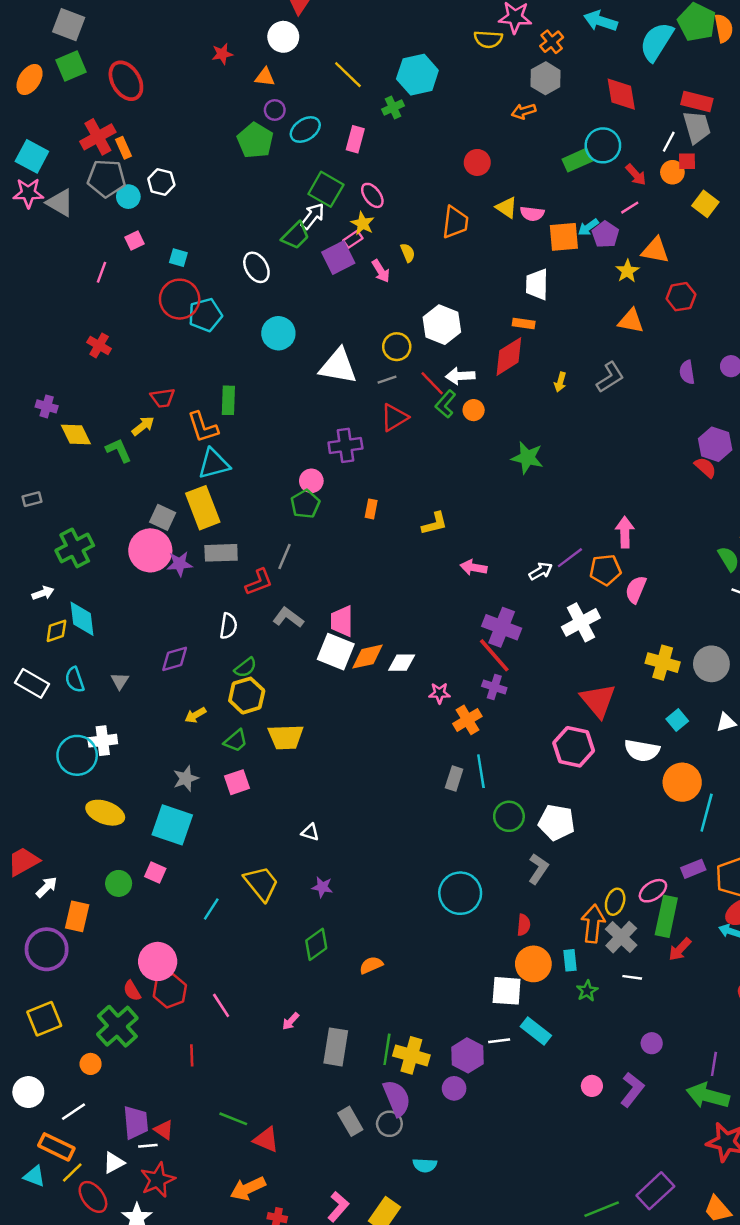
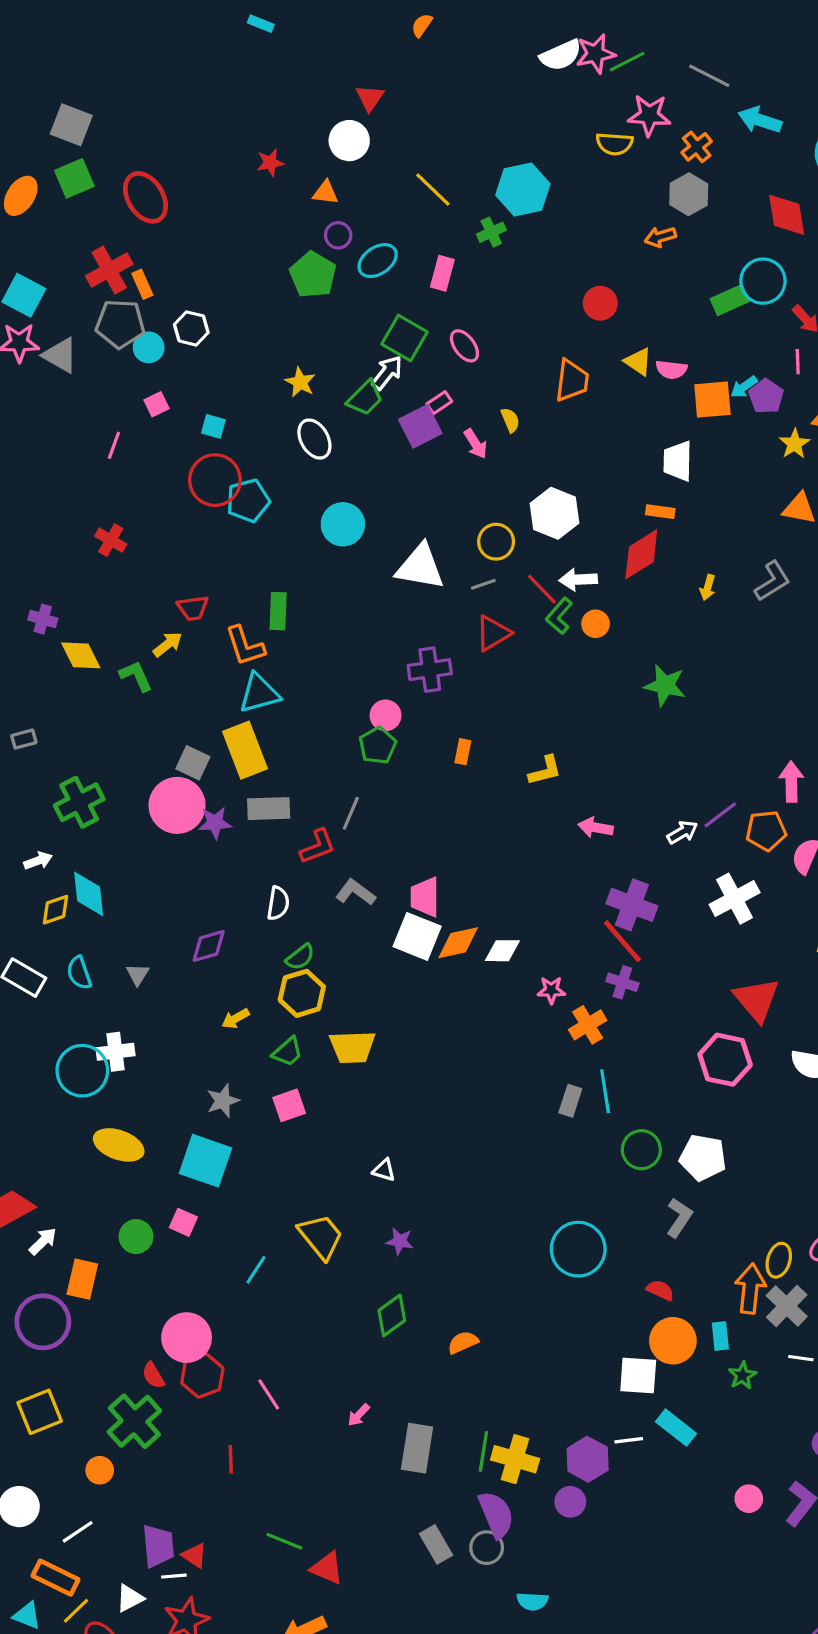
pink line: (630, 208) -> (798, 362), turned -60
yellow star: (363, 223) -> (300, 382), moved
red semicircle: (524, 925) -> (660, 1290), turned -70

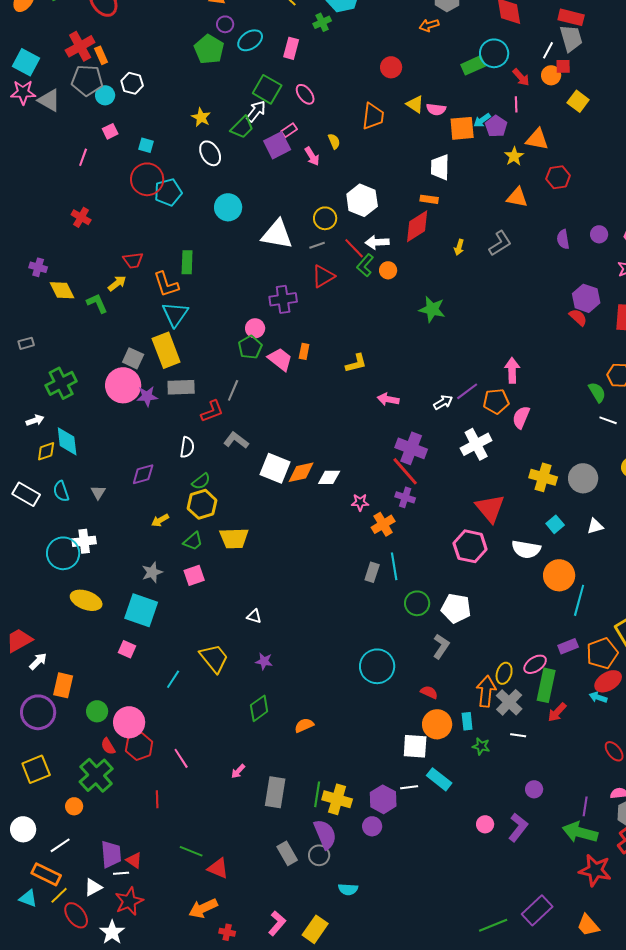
cyan triangle: (259, 693) -> (175, 314), turned -40
pink trapezoid: (425, 897) -> (280, 359), moved, turned 128
green circle: (136, 1237) -> (97, 711), moved
green star: (742, 1375) -> (481, 746), turned -30

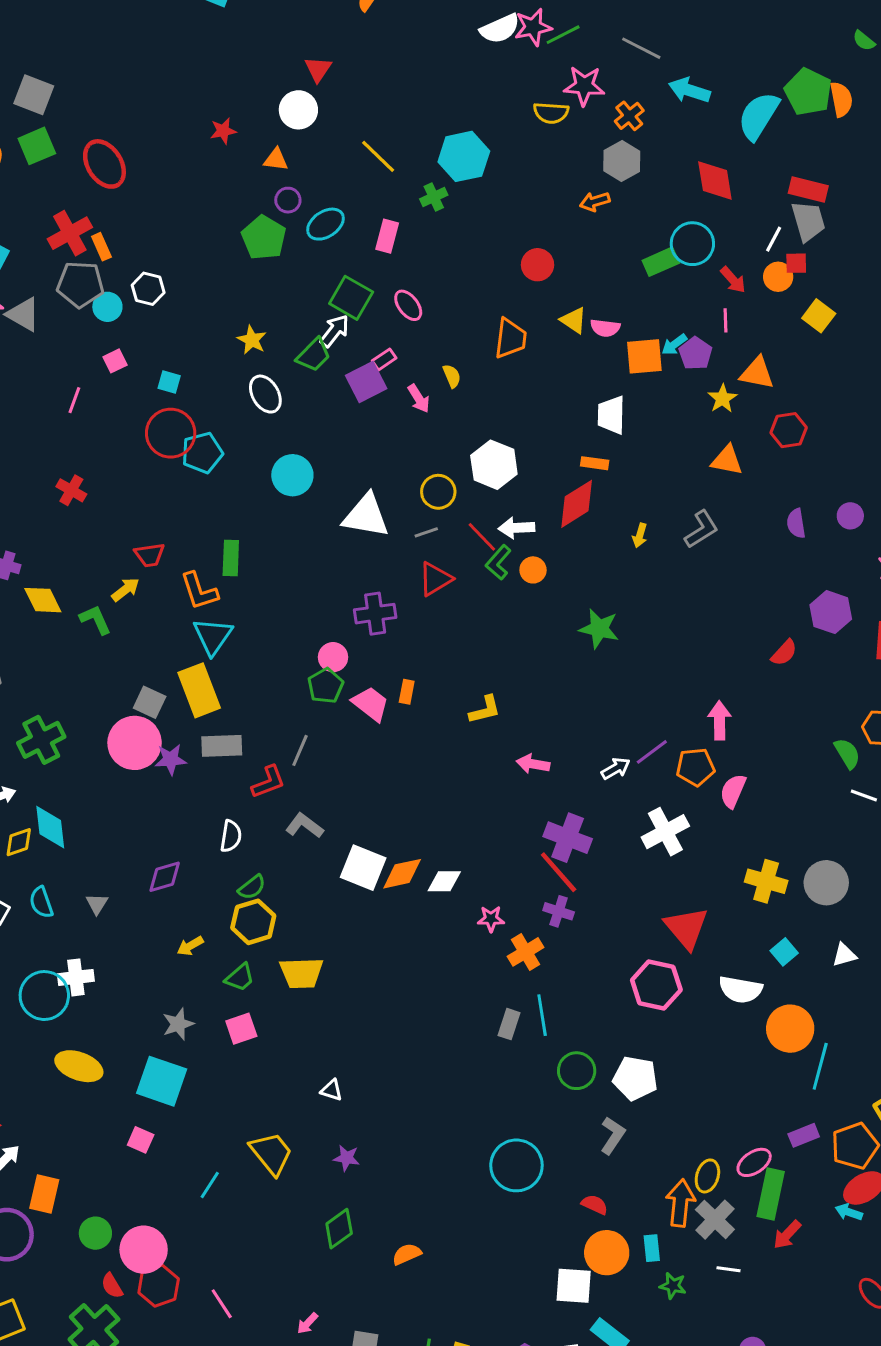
red semicircle: (578, 317) -> (784, 653), moved, turned 90

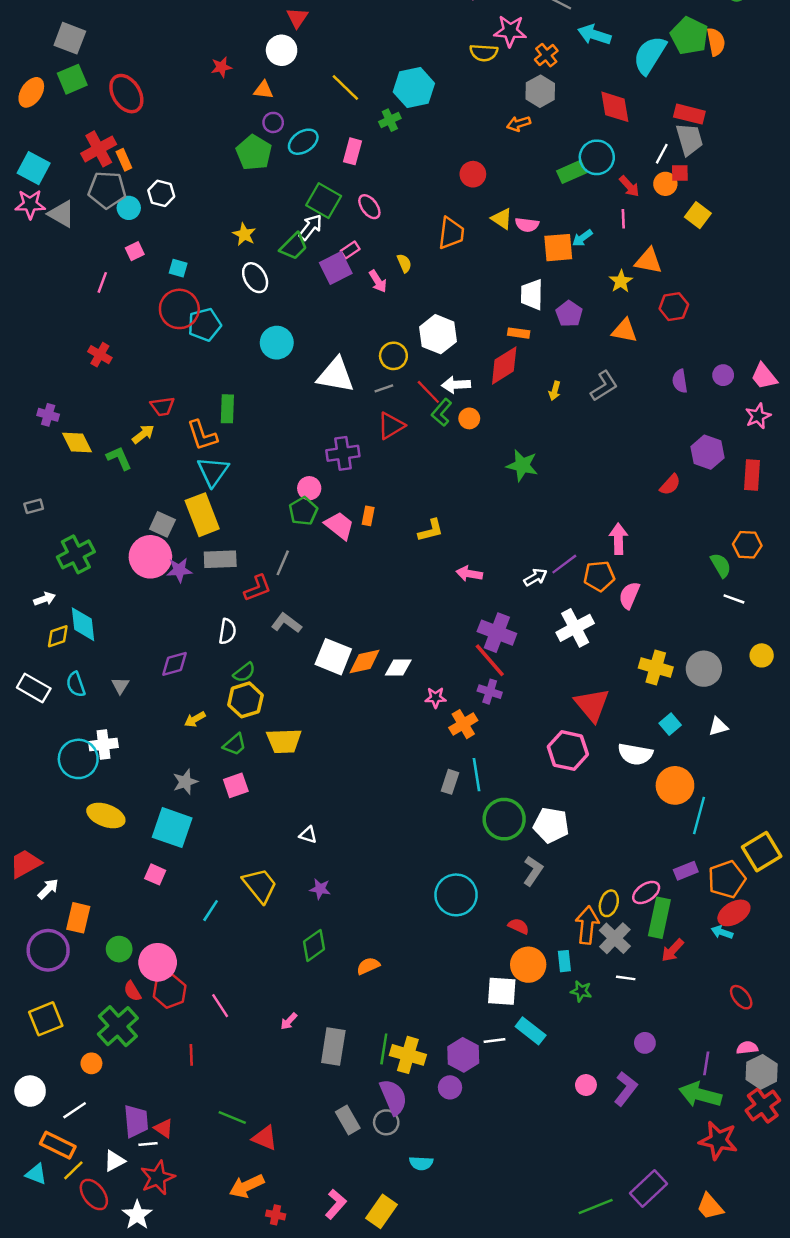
purple pentagon: (695, 353) -> (569, 314), moved
green circle: (577, 1071) -> (504, 819), size x1.4

